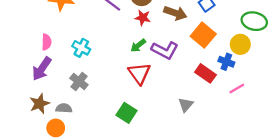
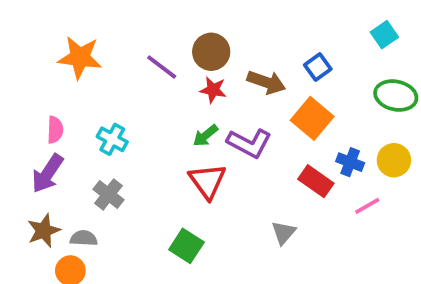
yellow circle: (240, 44) -> (394, 160), moved

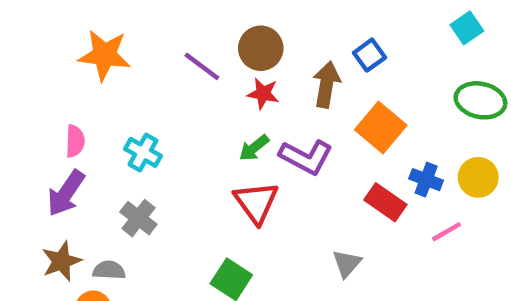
blue square: (318, 67) -> (369, 55), moved
brown arrow: (266, 82) -> (326, 84), turned -99

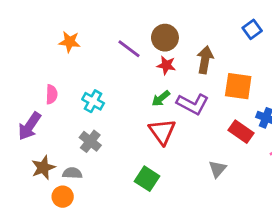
orange star: (104, 55) -> (70, 42), size x0.7
blue square: (369, 55) -> (252, 29), moved
orange square: (381, 128) -> (238, 86), turned -32
purple arrow: (66, 193) -> (29, 126), moved

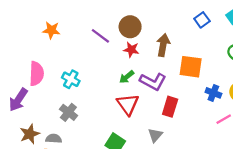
pink semicircle: (52, 94) -> (37, 74), size x1.5
red rectangle: (241, 132) -> (170, 107), moved, turned 72
gray triangle: (218, 169) -> (155, 135), moved

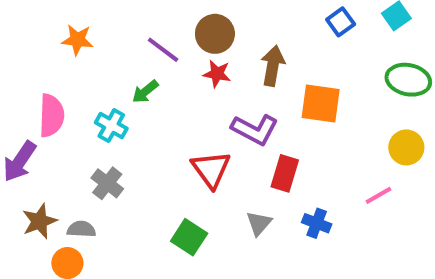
green arrow: (127, 77) -> (145, 92), moved
blue cross: (213, 93) -> (317, 223), moved

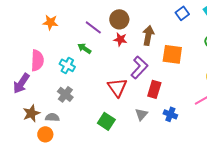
green arrow: (145, 92) -> (84, 48), turned 72
purple L-shape: (255, 130) -> (139, 67), turned -75

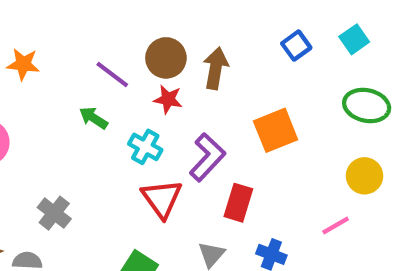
brown arrow: (148, 35) -> (216, 68), moved
orange square: (172, 54) -> (276, 130), turned -30
cyan cross: (67, 65) -> (145, 147), moved

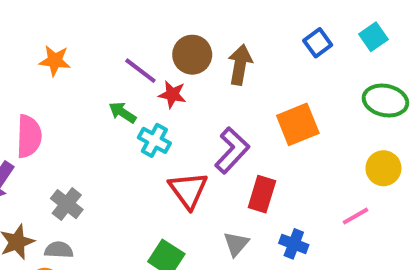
red star: (168, 99) -> (172, 95), moved
cyan cross: (145, 147) -> (154, 140), moved
gray cross: (54, 213) -> (67, 204), moved

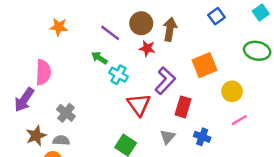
cyan square: (373, 37) -> (261, 13), moved
red star: (172, 95) -> (147, 48), moved
yellow circle: (383, 168) -> (232, 91), moved

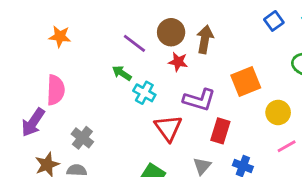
blue square: (216, 16) -> (274, 21), moved
orange star: (59, 27) -> (60, 36), moved
purple L-shape: (165, 81) -> (199, 100), turned 64

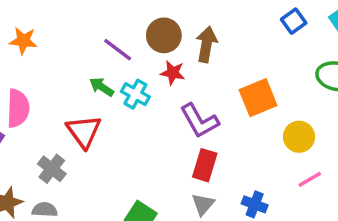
cyan cross: (144, 93) -> (135, 94), moved
purple L-shape: (199, 100) -> (199, 121), turned 44
red triangle: (168, 128) -> (84, 131), moved
red rectangle: (220, 131) -> (205, 165), moved

